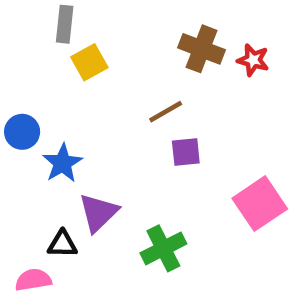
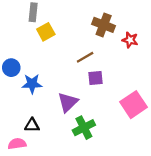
red star: (253, 60) -> (130, 40), moved
blue star: (62, 163) -> (32, 84), turned 30
purple triangle: (98, 213) -> (68, 102), moved

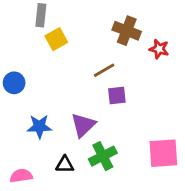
blue star: (32, 84) -> (39, 126), moved
pink square: (134, 105) -> (163, 153), moved, turned 30
black triangle: (32, 125) -> (65, 165), moved

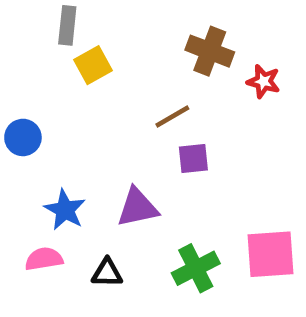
purple triangle: (83, 125) -> (137, 208), turned 32
blue star: (39, 126) -> (65, 210), turned 30
green cross: (103, 156) -> (196, 268), moved
pink semicircle: (21, 176) -> (44, 259), moved

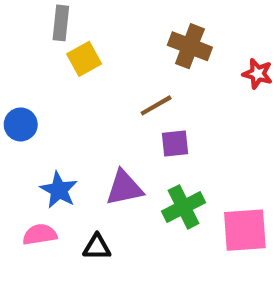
red star: (263, 81) -> (258, 74), moved
green cross: (196, 268) -> (184, 207), moved

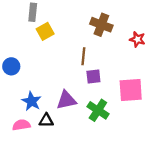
brown line: (156, 105) -> (83, 56), turned -54
green cross: (184, 207) -> (98, 110), turned -30
pink square: (245, 230) -> (131, 90), moved
black triangle: (97, 247) -> (46, 120), moved

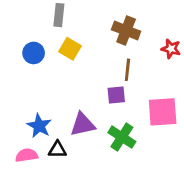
gray rectangle: (33, 12) -> (59, 15), moved
yellow square: (45, 31) -> (70, 49), moved, turned -30
brown line: (83, 56) -> (127, 70), moved
blue circle: (11, 66) -> (34, 53), moved

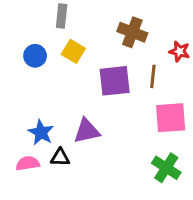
brown line: (127, 70) -> (153, 76), moved
purple square: (116, 95) -> (115, 81), moved, size x1.6
green cross: (122, 137) -> (166, 168), moved

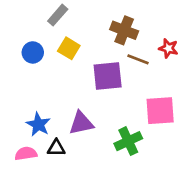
gray rectangle: (62, 16) -> (58, 15), turned 35
brown line: (153, 76) -> (138, 59), moved, turned -75
green cross: (166, 168) -> (128, 141), moved, turned 32

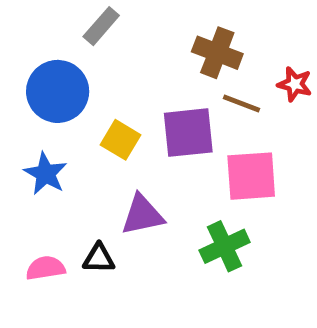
yellow square: (69, 48) -> (121, 140), moved
blue circle: (33, 52) -> (58, 91), size x1.6
pink square: (160, 111) -> (251, 176), moved
blue star: (38, 124) -> (46, 174), moved

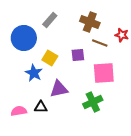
gray rectangle: (101, 26) -> (50, 20), moved
purple square: (188, 133) -> (78, 55), size x0.6
blue star: (46, 174) -> (34, 73), moved

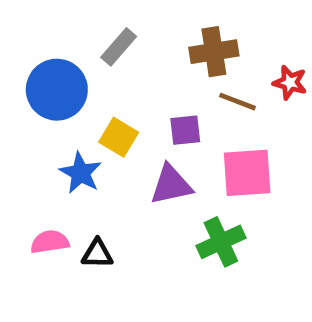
brown cross: (90, 22) -> (214, 52), turned -30
purple triangle: (59, 89) -> (171, 185), moved
pink semicircle: (19, 111) -> (50, 242), moved

